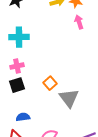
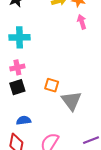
orange square: (50, 83) -> (52, 85), turned -32

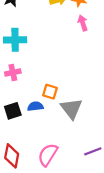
black square: (17, 87) -> (13, 111), moved
blue semicircle: (24, 120) -> (35, 106), moved

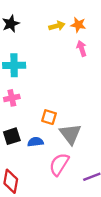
blue semicircle: (35, 106) -> (35, 142), moved
pink semicircle: (48, 155) -> (59, 164), moved

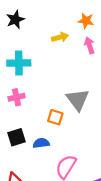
yellow arrow: (57, 26) -> (60, 37), moved
gray triangle: (70, 134) -> (78, 100), moved

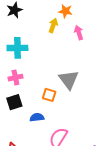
orange star: (86, 21) -> (65, 11), moved
yellow arrow: (60, 37) -> (53, 25), turned -56
black square: (16, 137) -> (14, 102), moved

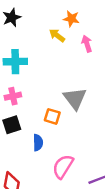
yellow arrow: (53, 25) -> (57, 35), turned -72
blue semicircle: (37, 117) -> (38, 143), turned 96

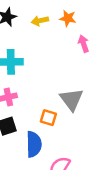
yellow arrow: (57, 35) -> (40, 21), moved, turned -49
blue semicircle: (38, 143) -> (34, 144), size x1.5

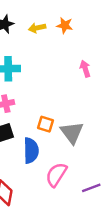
pink arrow: (84, 44) -> (85, 69), moved
gray triangle: (71, 99) -> (72, 133), moved

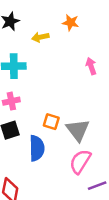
yellow arrow: (37, 28) -> (40, 37), moved
pink semicircle: (56, 175) -> (80, 161), moved

